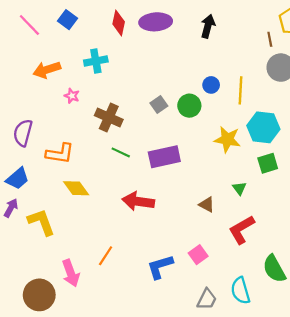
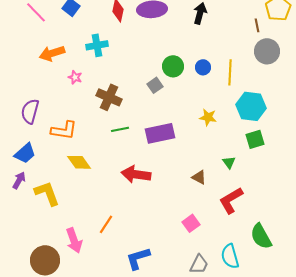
green circle: (189, 106) -> (173, 66), moved
yellow star: (227, 139) -> (208, 117), moved, size x0.7
green line: (121, 152) -> (120, 129), turned -36
blue L-shape: (160, 267) -> (138, 258), moved

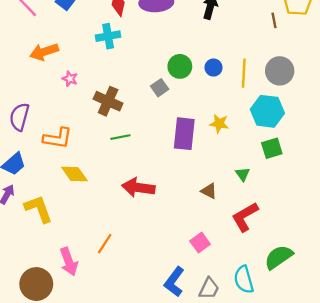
cyan cross: (97, 45) -> (108, 36), moved
gray circle: (267, 51) -> (280, 71), moved
purple rectangle: (160, 133) -> (184, 134), moved, turned -72
green semicircle: (261, 236) -> (279, 257), turned 84
blue L-shape: (138, 258) -> (174, 282), moved, turned -36

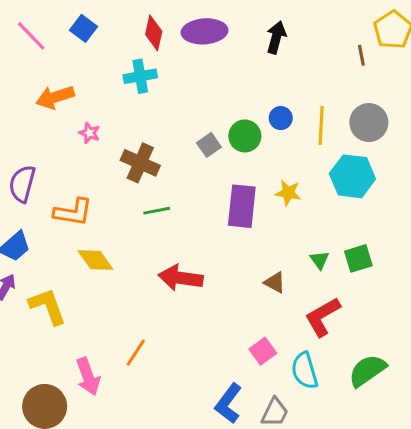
green circle: (180, 66) -> (245, 136), moved
green square: (272, 148) -> (358, 258), moved
cyan semicircle: (244, 280) -> (305, 371), moved

